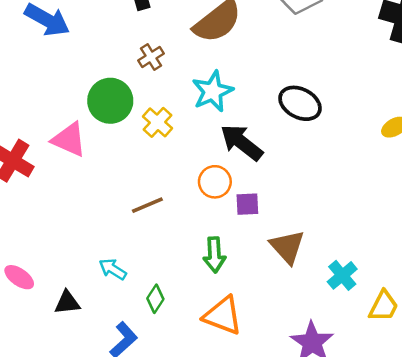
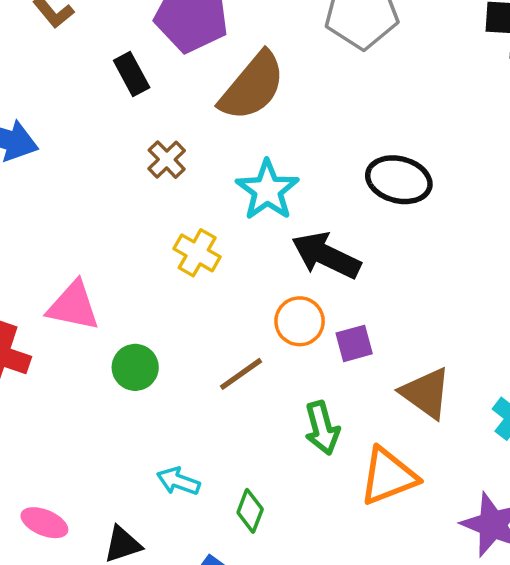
green circle: (110, 101) -> (135, 367), moved, size x0.7
brown line: (147, 205) -> (241, 374), moved
orange triangle: (223, 316) -> (388, 476), moved, turned -30

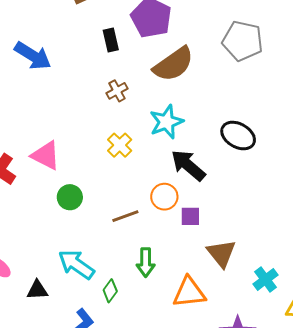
green arrow: (322, 428) -> (146, 262), moved
cyan arrow: (178, 481) -> (76, 264), size x1.6

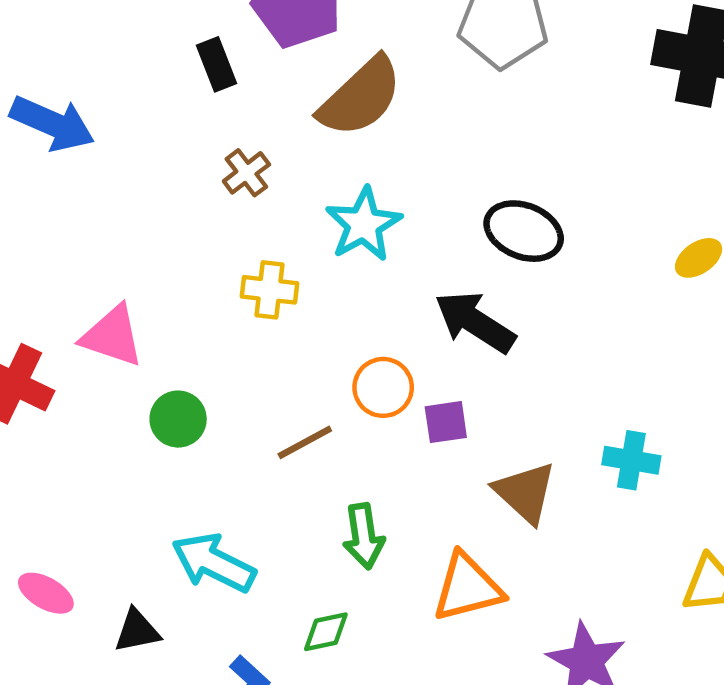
yellow cross: (120, 145) -> (270, 290), turned -30
black arrow: (188, 165) -> (475, 322), moved
cyan cross: (266, 279) -> (631, 460), moved, turned -35
green diamond: (110, 291) -> (326, 632), moved, turned 50

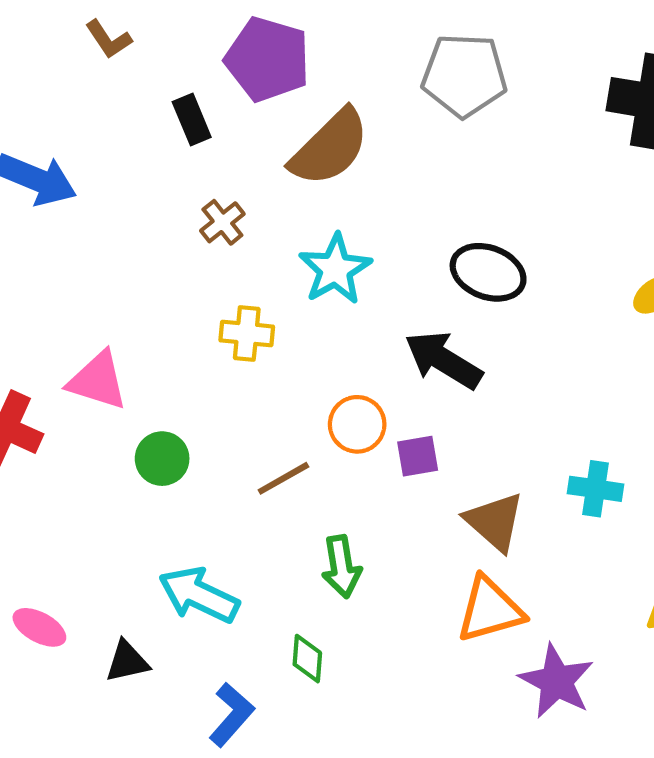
orange triangle: (468, 587) -> (490, 610), moved
green diamond: (326, 632) -> (307, 659), turned -72

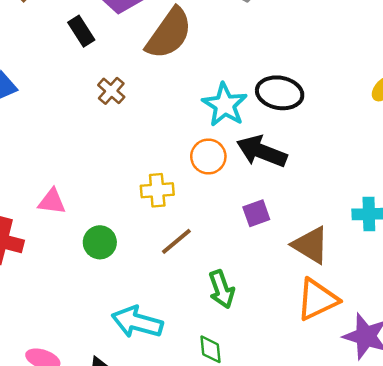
cyan star: (335, 269) -> (225, 105), moved
yellow cross: (247, 333) -> (157, 190), moved
pink triangle: (98, 381) -> (52, 201), size x0.7
orange circle: (357, 424) -> (208, 157), moved

